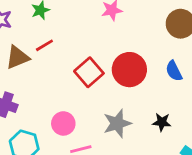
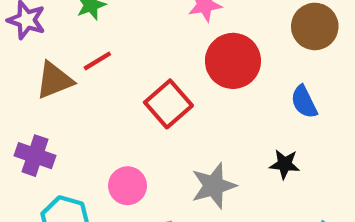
red circle: (129, 70) -> (233, 61), moved
black star: (162, 122) -> (285, 164), moved

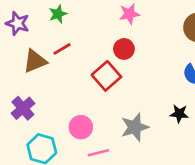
red circle: (233, 61) -> (124, 49), moved, size x0.6
purple cross: (35, 156) -> (23, 108), turned 30

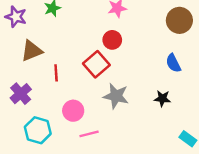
red line: (62, 49) -> (56, 73), moved, turned -63
gray star: (135, 127) -> (116, 96), moved, turned 30

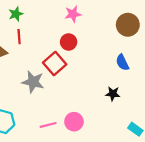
red line: (56, 73) -> (19, 37), moved
gray star: (116, 96) -> (33, 82), moved
pink circle: (73, 111) -> (74, 122), moved

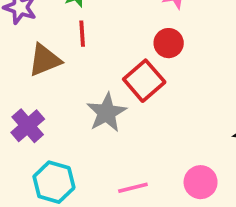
gray star: (33, 82) -> (107, 113), turned 30
pink circle: (74, 122) -> (201, 182), moved

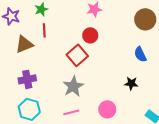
gray star: (107, 113) -> (73, 86), moved
purple cross: (28, 126) -> (27, 79), moved, turned 30

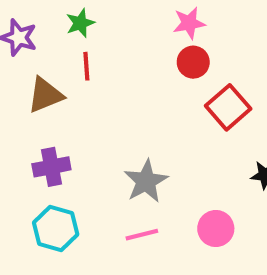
red circle: (90, 35) -> (193, 62), moved
red square: (77, 55) -> (228, 107), moved

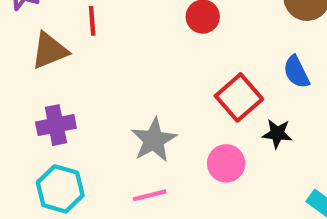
red square: (228, 107) -> (239, 97), moved
pink circle: (216, 228) -> (226, 163), moved

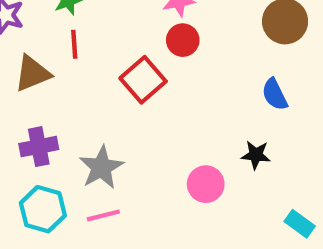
red square: (239, 97) -> (143, 80), moved
gray star: (154, 140) -> (101, 167), moved
pink line: (150, 195) -> (103, 215), moved

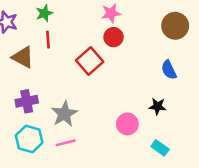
brown triangle: (32, 74) -> (23, 57), turned 50
cyan rectangle: (300, 224) -> (160, 148), moved

